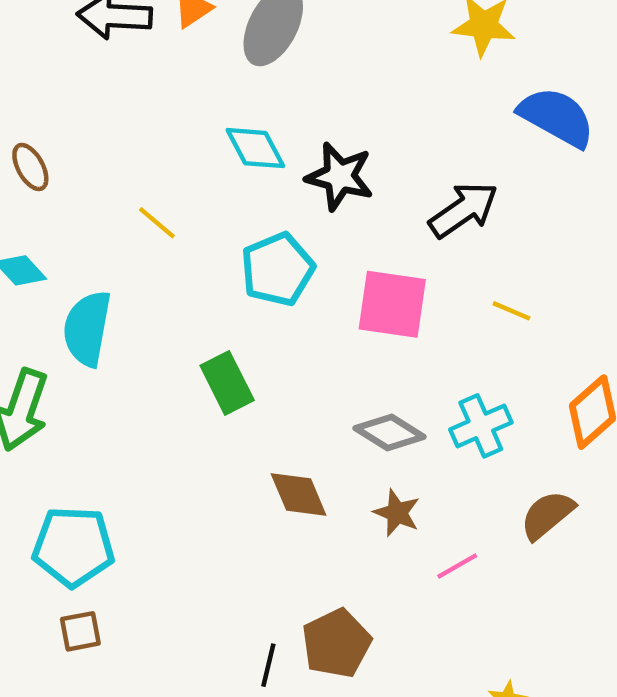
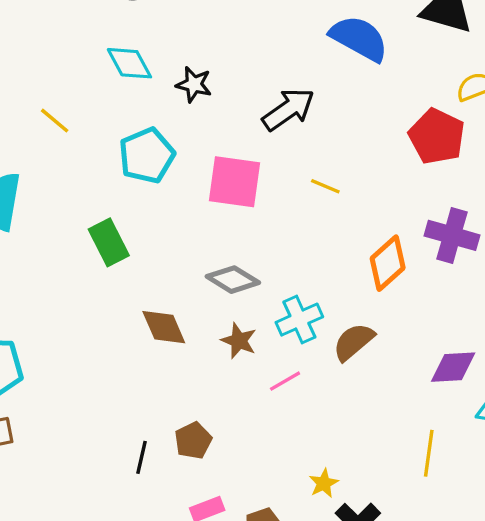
black star: (340, 176) -> (194, 84), size x0.7
cyan cross: (481, 426) -> (299, 320), moved
brown pentagon: (336, 643) -> (193, 441), size x0.7

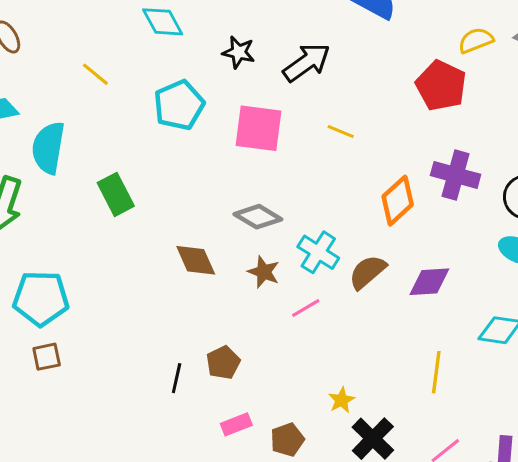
black star: (194, 84) -> (239, 52), moved
green rectangle: (109, 242) -> (116, 194), moved
cyan cross: (299, 320) -> (318, 252), turned -33
purple diamond: (453, 367) -> (429, 282), moved

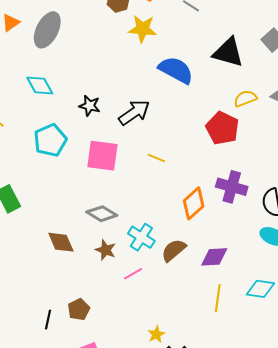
yellow line: (436, 372) -> (218, 298), moved

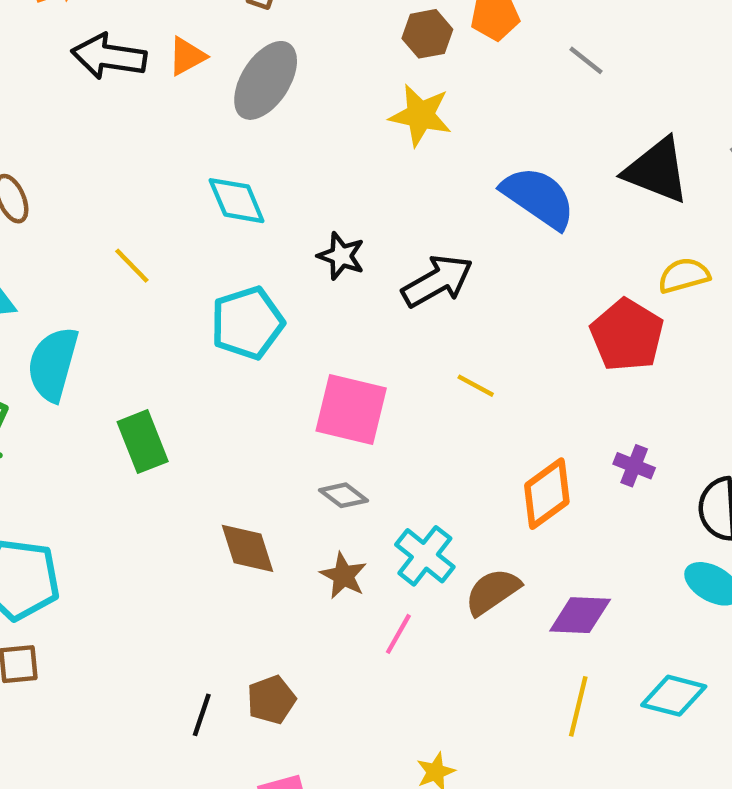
yellow star: (142, 29) -> (420, 115), moved
pink square: (102, 156) -> (351, 409), moved
purple cross: (232, 187) -> (634, 466), size x0.6
gray diamond: (102, 214) -> (343, 495), size x0.7
pink line: (133, 274) -> (398, 634), turned -36

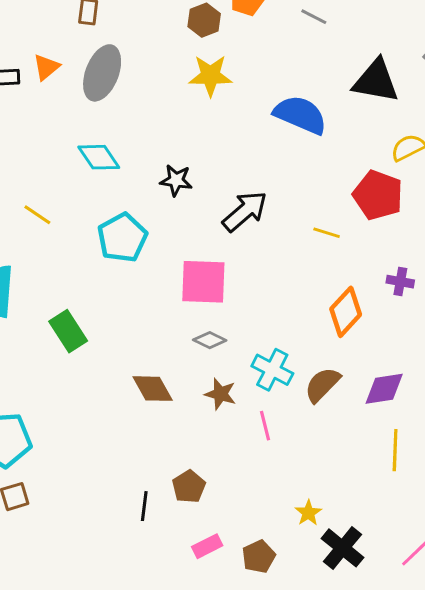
black arrow: (437, 281) -> (245, 211), moved
yellow line: (476, 386) -> (327, 233), moved
pink line: (398, 634) -> (265, 426), turned -32

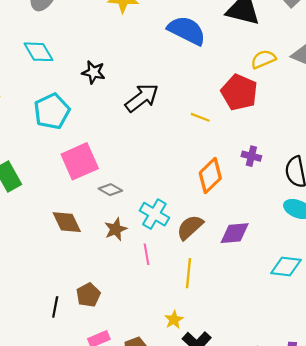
pink square: (203, 282) -> (80, 161), moved, turned -30
brown star: (220, 394) -> (116, 229), turned 30
yellow line: (395, 450) -> (188, 273), moved

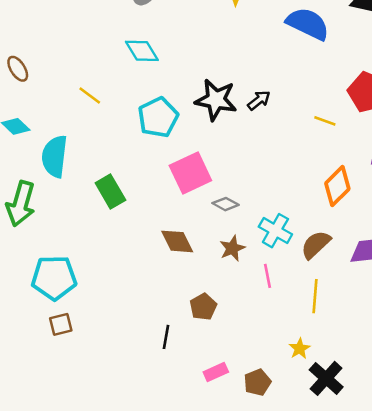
black star: (94, 72) -> (216, 100), moved, size x1.6
black arrow: (142, 98) -> (259, 100), size x0.6
brown pentagon: (88, 295) -> (203, 307), moved

